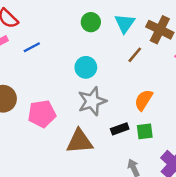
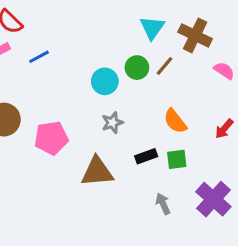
green circle: (91, 22) -> (137, 68), moved
orange semicircle: (144, 100) -> (175, 121), turned -70
gray star: (92, 101) -> (112, 123), size x0.6

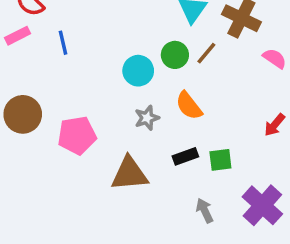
blue line: (39, 57) -> (63, 43), turned -75
orange semicircle: (175, 121) -> (189, 106), moved

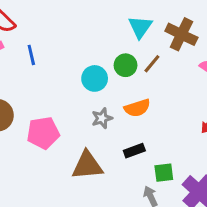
orange semicircle: (189, 106) -> (137, 108), turned -70
green square: (220, 160) -> (164, 173), moved

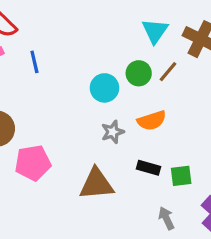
pink pentagon: (43, 133) -> (33, 163), moved
black rectangle: (134, 151) -> (148, 168), turned 36
green square: (164, 173) -> (181, 176), moved

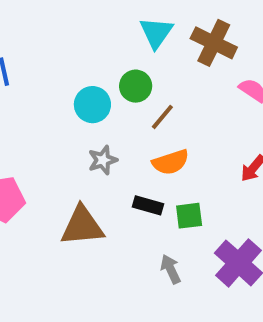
brown line: (168, 72) -> (162, 117), moved
orange semicircle: (152, 120) -> (171, 162), moved

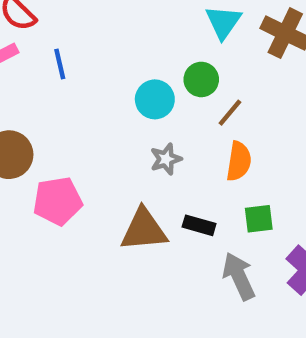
orange semicircle: (171, 162) -> (239, 161), turned -63
black rectangle: (148, 205) -> (199, 225), moved
gray arrow: (171, 269) -> (239, 276), size x1.5

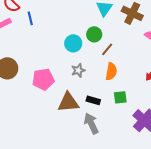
blue line: (60, 64) -> (30, 18), moved
pink pentagon: (58, 201) -> (43, 79), moved
gray arrow: (239, 276) -> (91, 123), moved

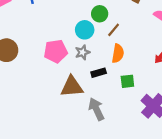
cyan circle: (73, 43) -> (85, 30), moved
pink pentagon: (43, 79) -> (56, 51), moved
black rectangle: (93, 100) -> (99, 73), moved, turned -32

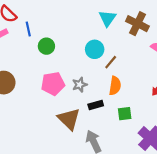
green circle: (100, 14) -> (46, 46), moved
cyan circle: (85, 30) -> (95, 49), moved
brown triangle: (72, 87) -> (69, 119), turned 50

